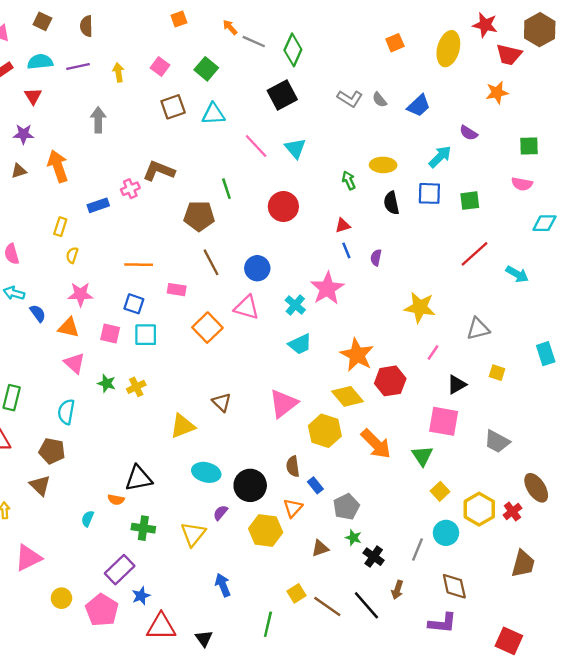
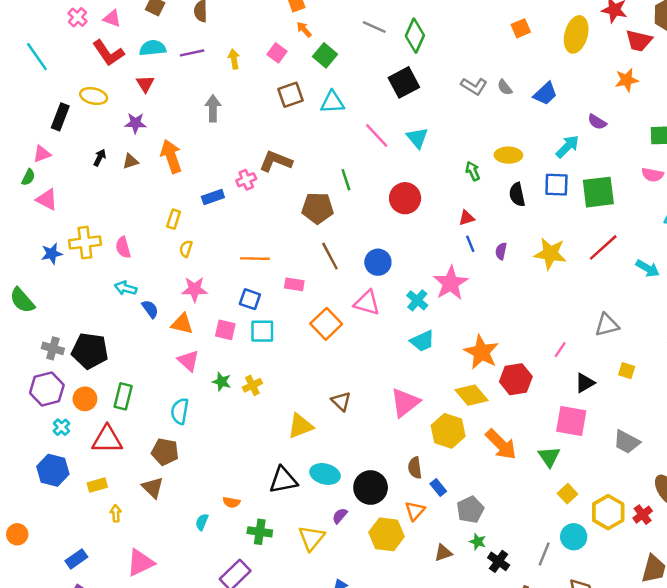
orange arrow: (230, 27) -> (304, 30), moved
green square: (470, 201) -> (598, 192), size x1.6
yellow star: (420, 307) -> (550, 254), moved
black triangle: (139, 478) -> (283, 480), moved

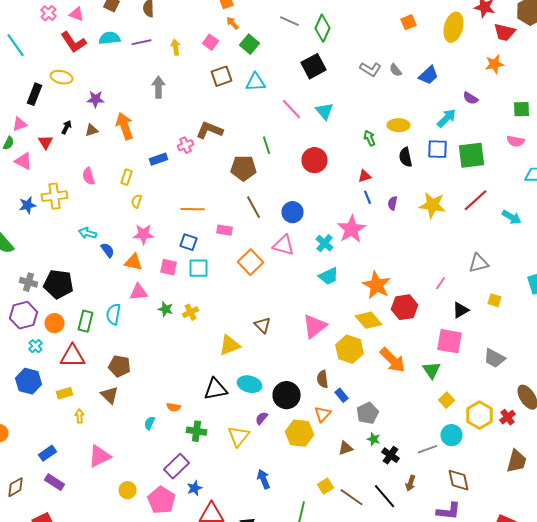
red triangle: (145, 84) -> (46, 142), moved
pink semicircle: (123, 247) -> (88, 176), moved
pink triangle: (188, 361) -> (138, 292), turned -48
cyan semicircle: (180, 411) -> (114, 314), moved
gray line: (544, 554) -> (428, 449), turned 48

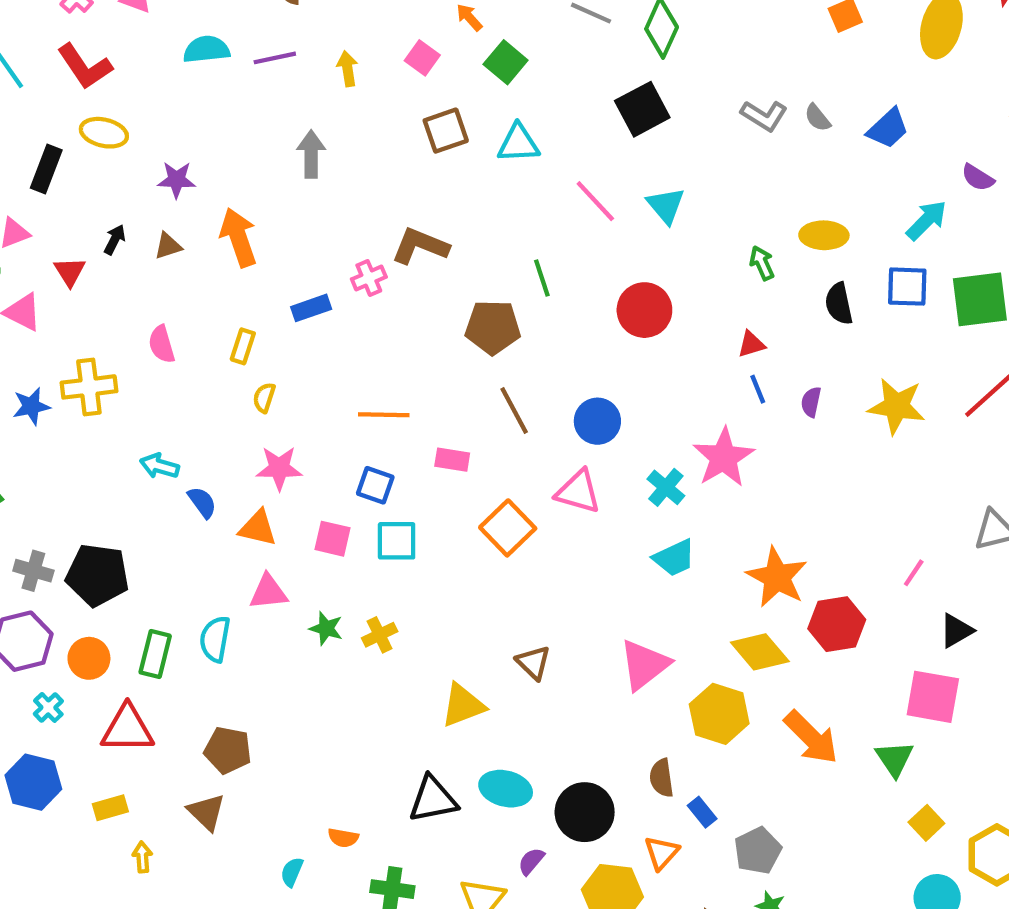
red L-shape: (74, 42) -> (85, 66), moved

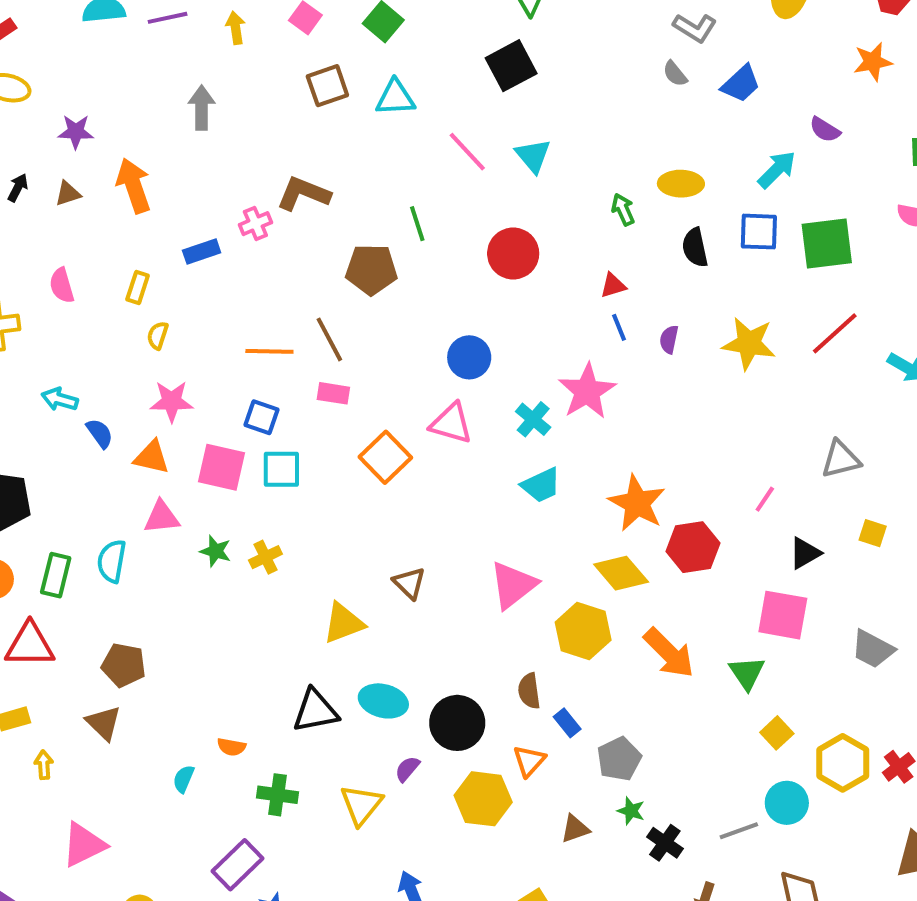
gray L-shape: (764, 116) -> (695, 28), moved
brown line: (514, 410) -> (329, 339), moved
pink square: (333, 539) -> (222, 467), size x1.4

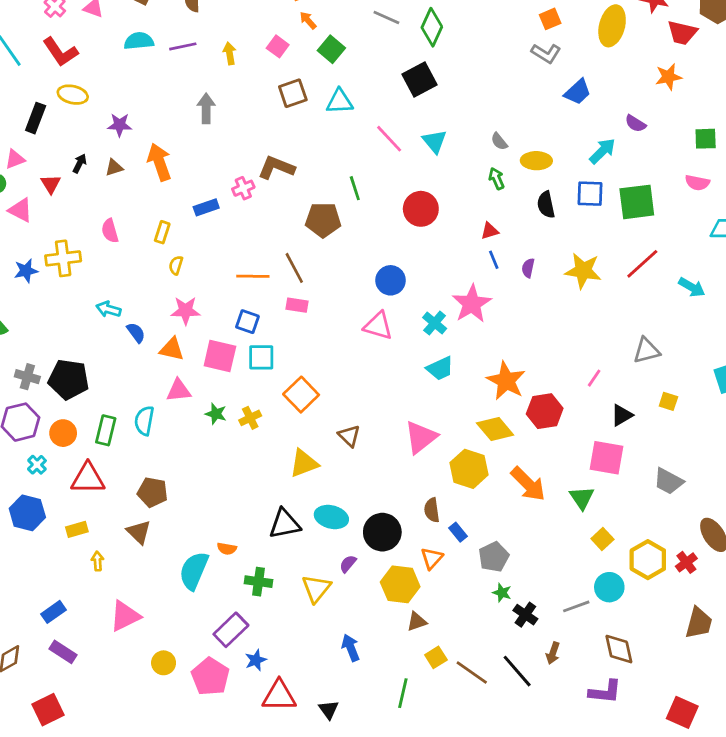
gray semicircle: (675, 74) -> (499, 141), moved
orange square: (385, 457) -> (301, 395), moved
cyan semicircle: (184, 779) -> (194, 571), size x2.0
brown triangle: (575, 829) -> (417, 622), moved

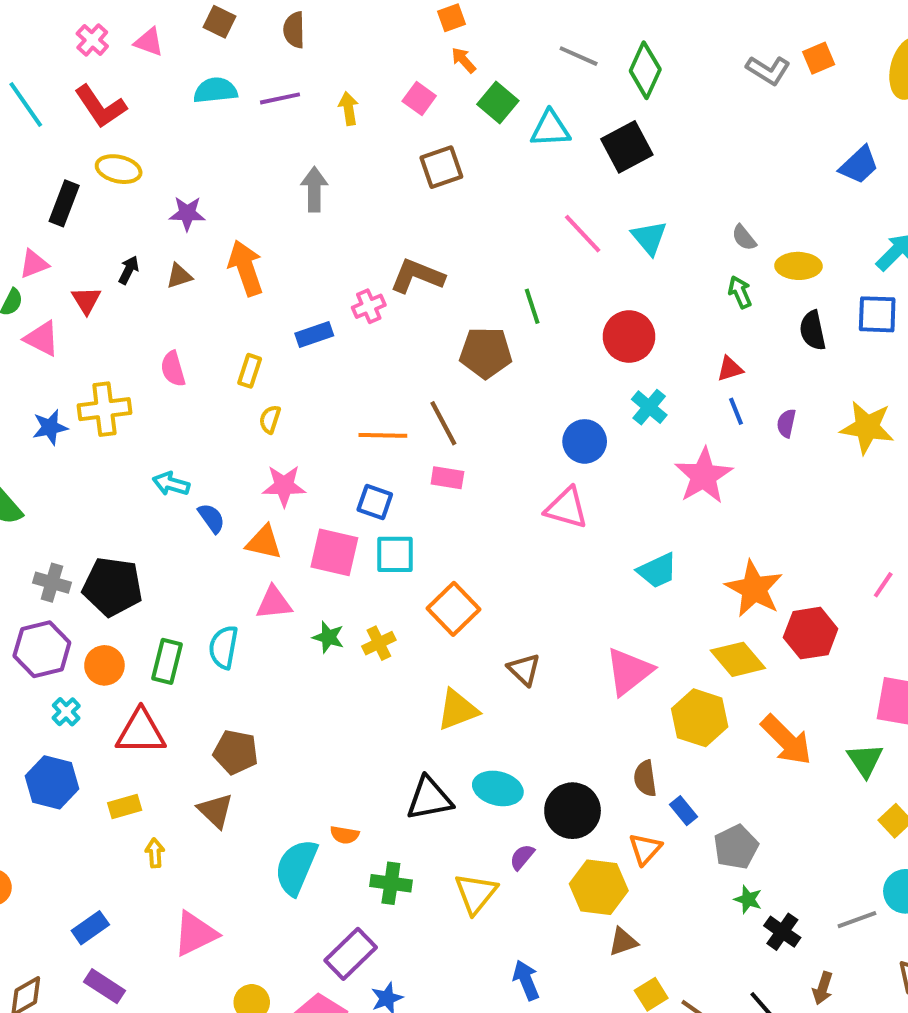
gray L-shape: (546, 53) -> (768, 70), moved
cyan triangle: (340, 101) -> (550, 129), moved
cyan cross: (435, 323) -> (649, 407), moved

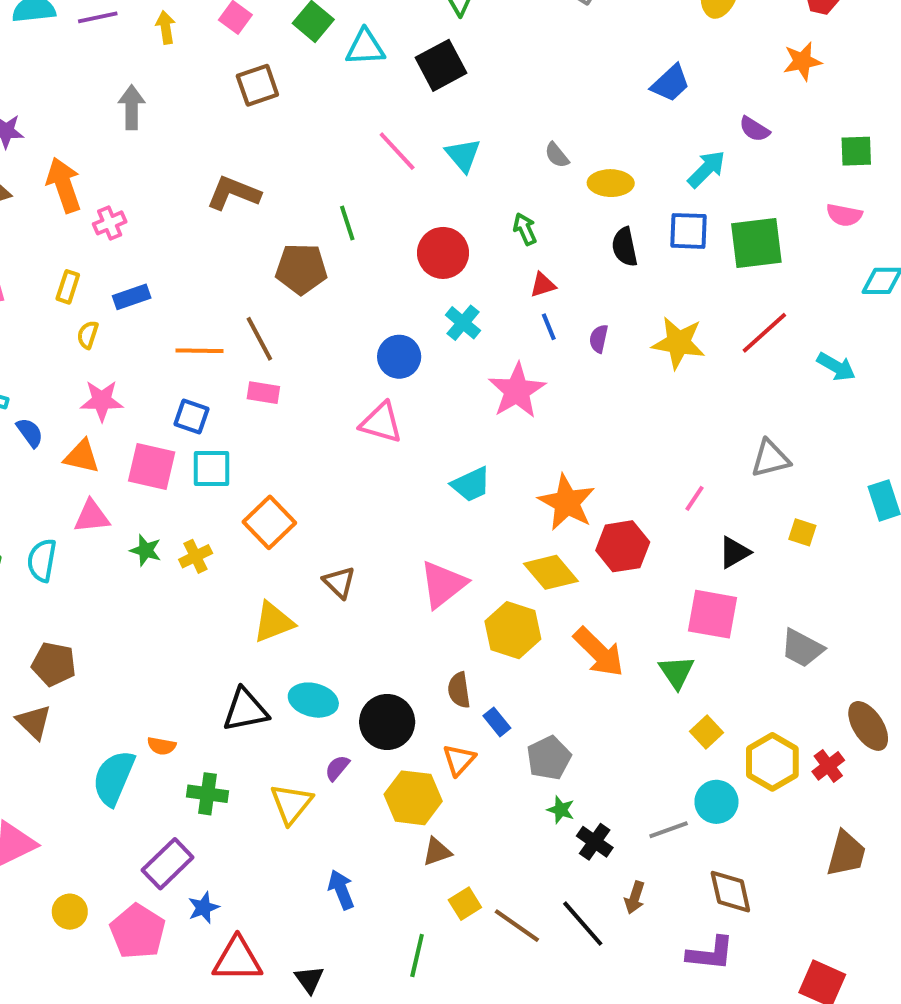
green arrow: (740, 292) -> (525, 229), moved
pink cross: (369, 306) -> (110, 223), moved
blue rectangle: (314, 335) -> (132, 297), moved

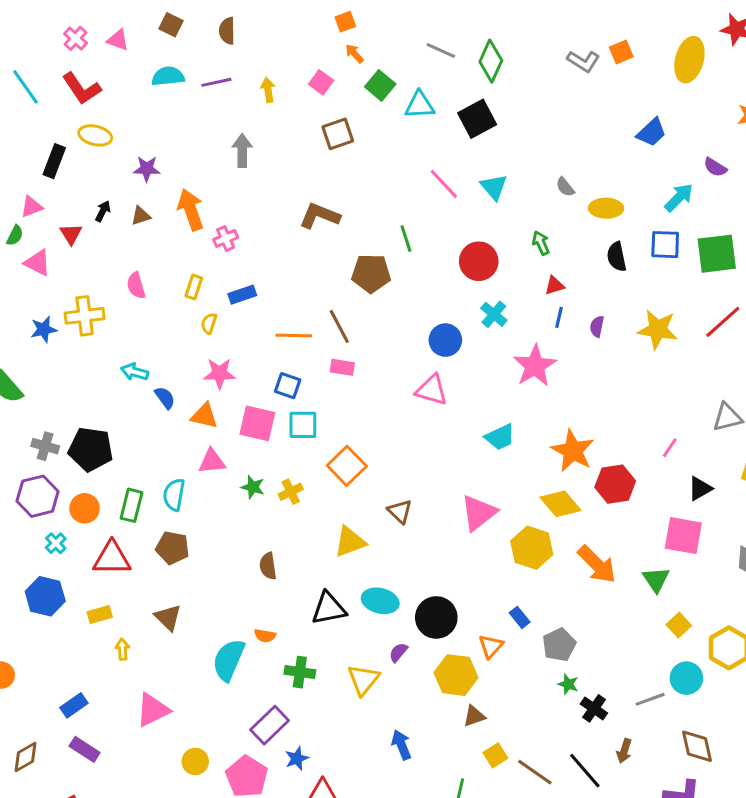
blue line: (549, 327) -> (559, 317), turned 35
brown pentagon: (54, 664) -> (173, 548), moved
brown semicircle: (459, 690) -> (268, 566), moved

